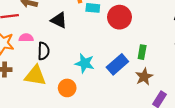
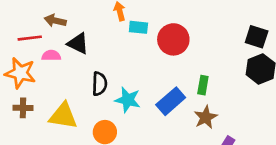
black triangle: (59, 20) -> (78, 43), moved
pink semicircle: (26, 38) -> (51, 56), moved
black semicircle: (44, 51) -> (100, 84), moved

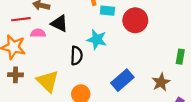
green rectangle: (203, 85) -> (180, 57), moved
cyan star: (128, 100) -> (97, 40), moved
blue rectangle: (171, 101) -> (122, 80), moved
yellow triangle: (63, 116) -> (48, 81), turned 35

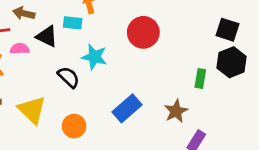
cyan rectangle: (107, 11) -> (73, 23), moved
black semicircle: (76, 56) -> (69, 77), turned -48

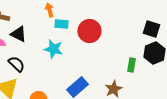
cyan rectangle: (73, 23) -> (61, 24), moved
black semicircle: (69, 77) -> (16, 64), moved

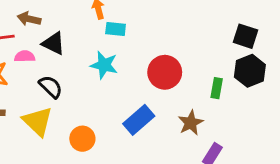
red circle: (89, 31) -> (165, 72), moved

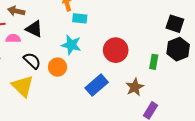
orange circle: (82, 139) -> (57, 67), moved

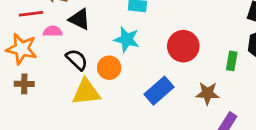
yellow triangle: (23, 86) -> (86, 92), moved, turned -50
brown star: (135, 87) -> (208, 93), turned 30

